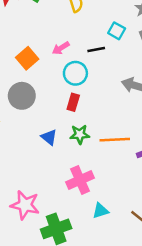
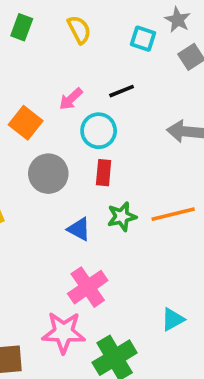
cyan square: (117, 31) -> (143, 39), moved
gray circle: (22, 96) -> (48, 174), moved
pink cross: (80, 180) -> (88, 287), moved

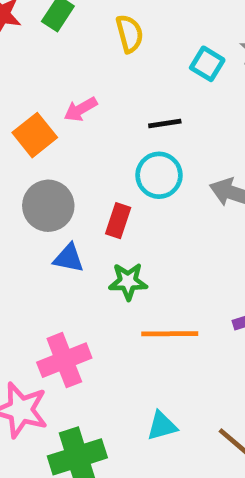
pink arrow: (71, 99) -> (81, 109), moved
cyan circle: (99, 131) -> (159, 175), moved
orange line: (173, 214) -> (170, 334), moved
blue triangle: (79, 229) -> (69, 258), moved, turned -30

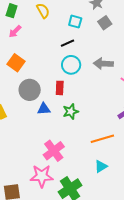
cyan square: (207, 64) -> (75, 22), moved
pink arrow: (81, 109) -> (15, 31), moved
orange line: (170, 334) -> (102, 139), moved

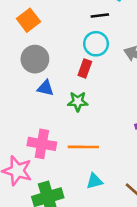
red rectangle: (60, 88) -> (85, 68), moved
orange line: (102, 139) -> (83, 147), moved
pink cross: (54, 151) -> (42, 144), turned 30

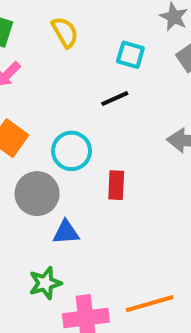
cyan circle: (96, 44) -> (72, 151), moved
green star: (78, 102) -> (45, 283), moved

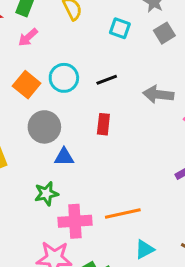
black line: (115, 99) -> (107, 80), moved
cyan circle: (72, 151) -> (64, 78), moved

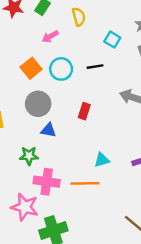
pink arrow: (28, 37) -> (50, 37), moved
black line: (107, 80) -> (95, 67), moved
cyan triangle: (145, 249) -> (102, 160), moved

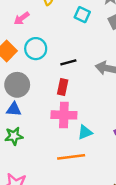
black line: (95, 67) -> (68, 62), moved
blue triangle: (49, 130) -> (14, 109), moved
pink cross: (47, 182) -> (64, 115), moved

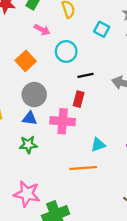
pink arrow: (22, 18) -> (42, 30), turned -119
cyan circle: (36, 49) -> (66, 51), moved
pink cross: (64, 115) -> (63, 121), moved

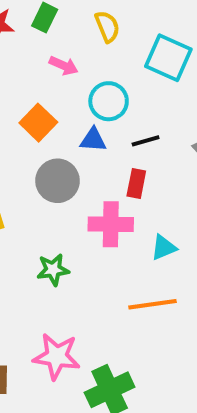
cyan square: (102, 29) -> (168, 58), size x1.6
blue triangle: (30, 118) -> (93, 140), moved
cyan triangle: (98, 145) -> (164, 248), moved

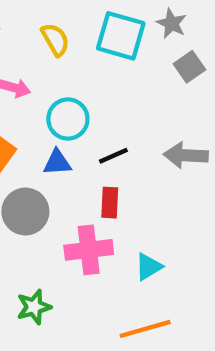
cyan square: (168, 58) -> (121, 36), moved

